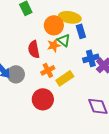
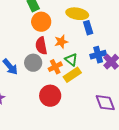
orange circle: (54, 25) -> (41, 22), moved
green triangle: (64, 40) -> (71, 60), moved
gray circle: (16, 74) -> (33, 63), moved

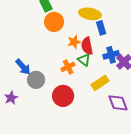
red semicircle: (41, 46) -> (87, 46), moved
gray circle: (33, 63) -> (36, 80), moved
yellow rectangle: (72, 75) -> (100, 83), moved

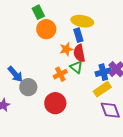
blue rectangle: (101, 28) -> (78, 35), moved
blue cross: (111, 55) -> (103, 72), moved
yellow rectangle: (100, 83) -> (102, 89), moved

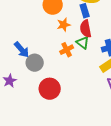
orange star: (66, 49) -> (64, 25), moved
red circle: (55, 103) -> (50, 89), moved

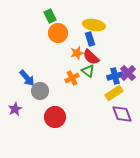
orange star: (64, 25) -> (77, 53), moved
red semicircle: (86, 29) -> (91, 57), turned -36

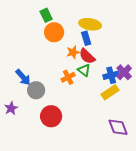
purple diamond: (122, 114) -> (118, 127), moved

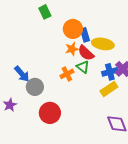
yellow ellipse: (90, 24) -> (103, 44), moved
orange circle: (54, 32) -> (73, 29), moved

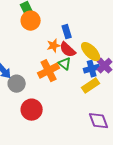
orange circle: (73, 29) -> (31, 21), moved
yellow ellipse: (103, 44) -> (91, 52), moved, turned 35
orange cross: (67, 74) -> (49, 71), size x1.5

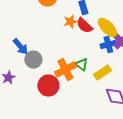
green triangle: (65, 64) -> (81, 64), moved
orange cross: (49, 71) -> (65, 70), moved
yellow rectangle: (91, 86) -> (102, 72), moved

